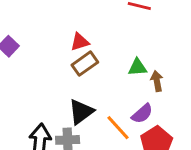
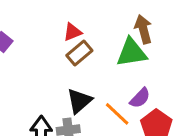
green triangle: (137, 67) -> (132, 53), size x1.6
brown arrow: (157, 81) -> (143, 29), moved, size x1.4

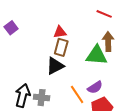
brown rectangle: (79, 53) -> (61, 47), turned -48
black triangle: (79, 101) -> (55, 66), moved

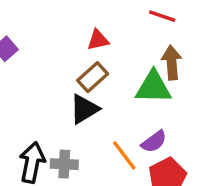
red triangle: (60, 32) -> (98, 40), moved
brown rectangle: (61, 47) -> (93, 77), turned 36

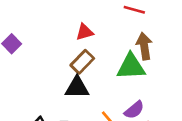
black triangle: (84, 109) -> (77, 88), turned 35

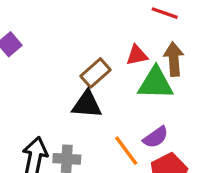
red triangle: (85, 32) -> (137, 55), moved

